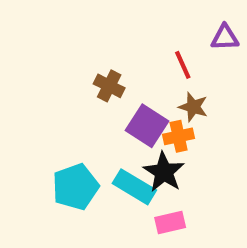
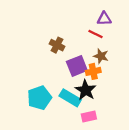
purple triangle: (225, 38) -> (104, 19), moved
red line: (183, 65) -> (95, 34), turned -40
purple square: (147, 126) -> (77, 66), turned 35

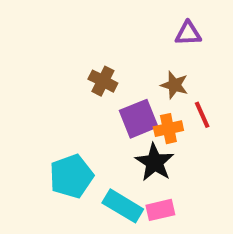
red line: (95, 34) -> (202, 115), moved, turned 40
brown star: (101, 56) -> (174, 85), moved
cyan rectangle: (70, 98) -> (123, 206), moved

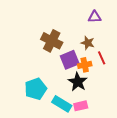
brown cross: (103, 81) -> (52, 41), size x1.5

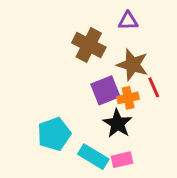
purple triangle: (95, 17) -> (128, 21), moved
brown cross: (52, 41) -> (89, 45), moved
brown star: (88, 43) -> (133, 65), size x1.5

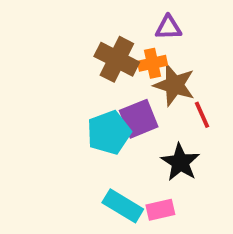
orange cross: (128, 98) -> (153, 63), moved
black star: (117, 124) -> (180, 162), moved
cyan pentagon: (54, 134) -> (109, 133), moved

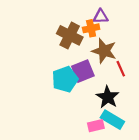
orange cross: (153, 63) -> (91, 28), moved
cyan rectangle: (123, 206) -> (112, 120), moved

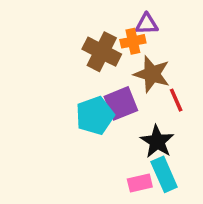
cyan rectangle: (112, 120) -> (164, 174), turned 35

